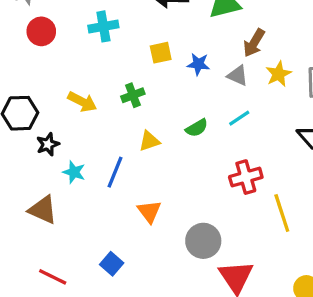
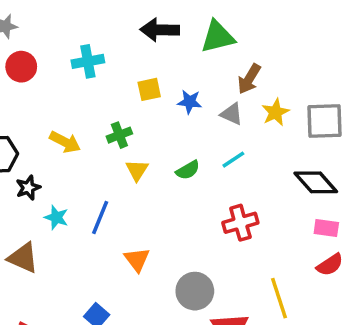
yellow triangle: (149, 141) -> (137, 170), moved, turned -40
yellow line: (282, 213) -> (279, 298), moved

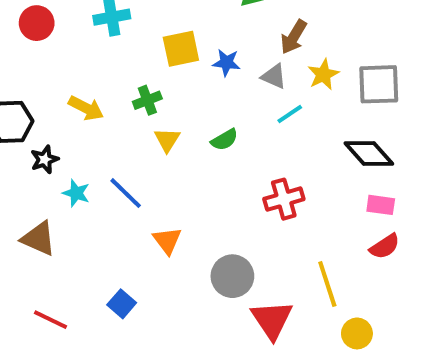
yellow square: (149, 89) -> (181, 49), size x1.4
cyan line: (233, 160) -> (290, 114), moved
blue line: (100, 217) -> (126, 193), turned -68

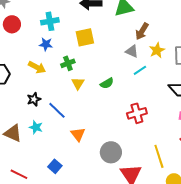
blue star: (226, 63) -> (46, 44), moved
black star: (45, 159) -> (34, 99), moved
cyan star: (76, 193) -> (36, 127), moved

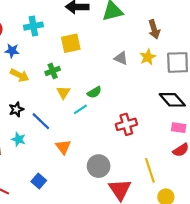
brown arrow: (142, 31) -> (154, 29), moved, turned -48
blue star: (46, 44) -> (12, 51), moved
cyan line: (140, 70) -> (80, 109), moved

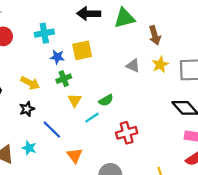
brown arrow: (154, 29) -> (155, 35), moved
blue star: (12, 51) -> (57, 57), moved
black star: (16, 109) -> (27, 109), moved
red cross: (126, 124) -> (127, 133), moved

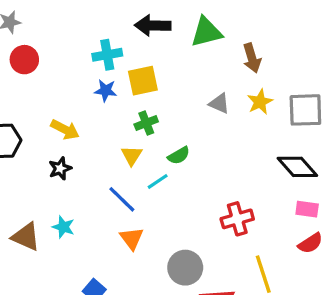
cyan cross: (44, 33) -> (107, 55), moved
green cross: (64, 79) -> (146, 123), moved
blue line: (52, 130) -> (122, 199), moved
red cross: (127, 133) -> (237, 219), moved

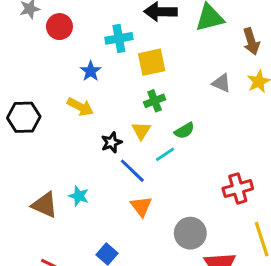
red circle: (24, 60) -> (59, 27), moved
blue star: (106, 90) -> (91, 71), moved, turned 30
black star: (60, 168) -> (111, 142), moved

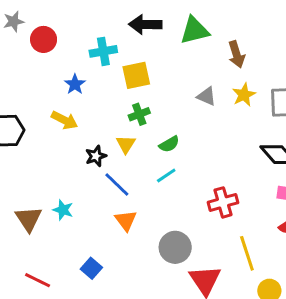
cyan line: (165, 154) -> (166, 176), moved
brown triangle: (45, 205) -> (29, 219), turned 32

